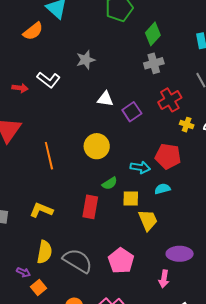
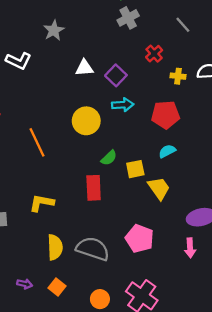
red cross: (170, 100) -> (154, 54), size x0.7
cyan arrow: (140, 167) -> (123, 105), moved
purple arrow: (23, 272) -> (25, 284), moved

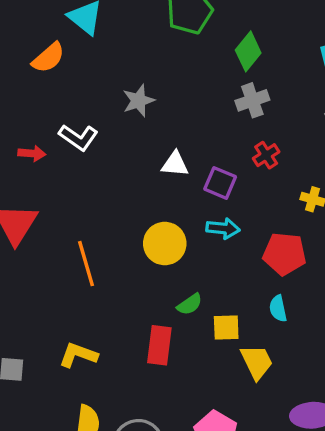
red cross: (154, 54) -> (266, 155), moved
purple square: (116, 75) -> (220, 183), turned -30
cyan semicircle: (167, 151) -> (278, 308), turned -84

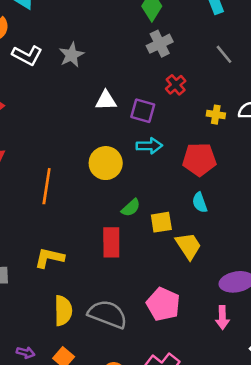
white L-shape: (78, 137) -> (27, 55), moved
orange line: (86, 264) -> (47, 186), turned 32

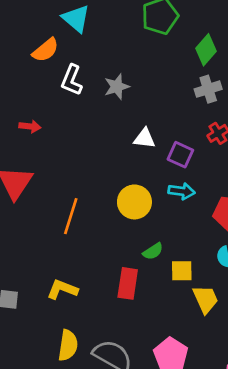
white L-shape: (27, 55) -> (72, 80), turned 76

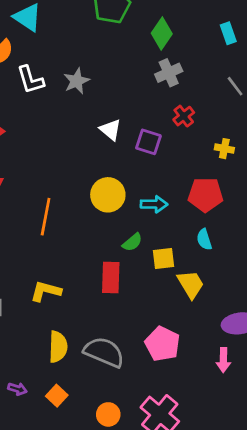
white L-shape: (72, 80) -> (30, 80), turned -32
white triangle: (144, 138) -> (110, 130), turned 40
cyan arrow: (182, 191) -> (154, 204), moved

